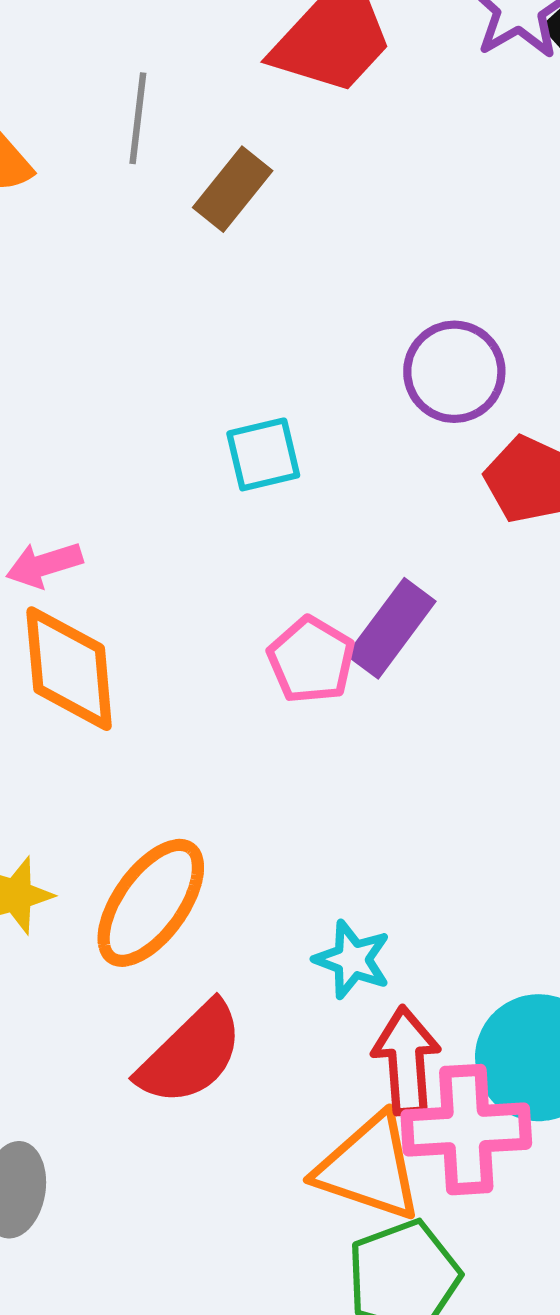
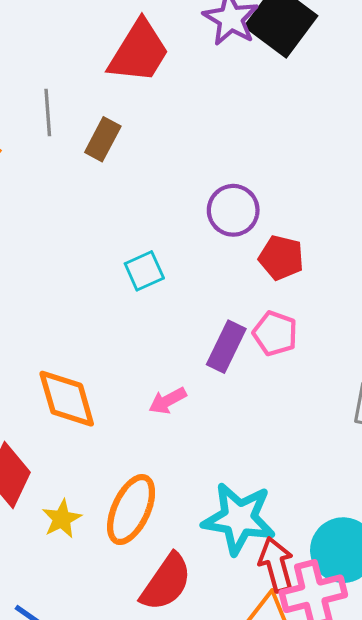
pink arrow: (44, 565) -> (168, 401), moved
pink pentagon: (311, 660) -> (275, 333), moved
cyan star: (352, 960) -> (239, 519), size x1.8

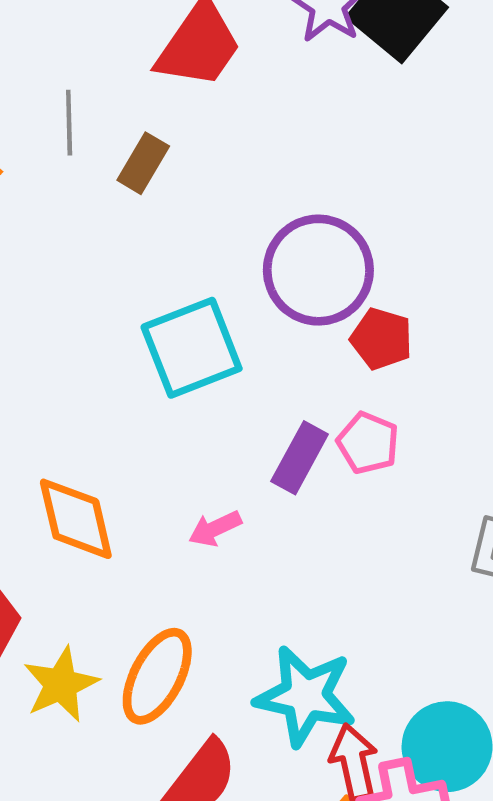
purple circle: (233, 210) -> (318, 270), size x1.5
cyan square: (144, 271) -> (192, 348), size x1.8
yellow star: (62, 519) -> (61, 684), size x1.4

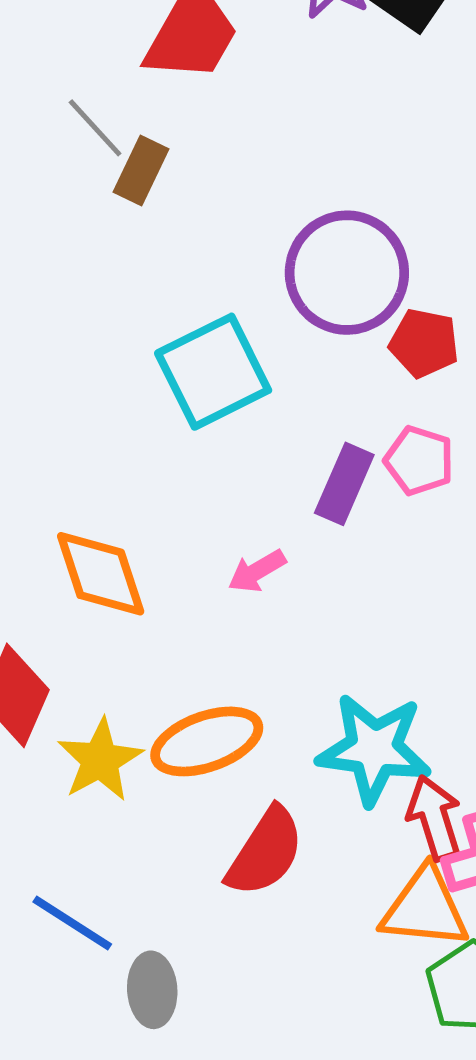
gray line: (69, 123) -> (95, 128), moved, turned -36
orange ellipse: (157, 676) -> (207, 741), turned 48

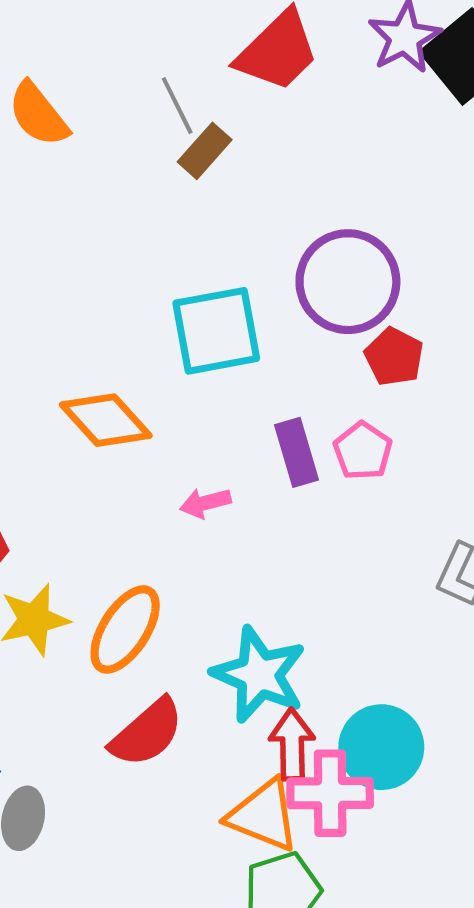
purple rectangle: (344, 484) -> (297, 452), turned -56
orange diamond: (101, 574) -> (106, 420), moved, turned -40
orange ellipse: (207, 741) -> (125, 629), turned -54

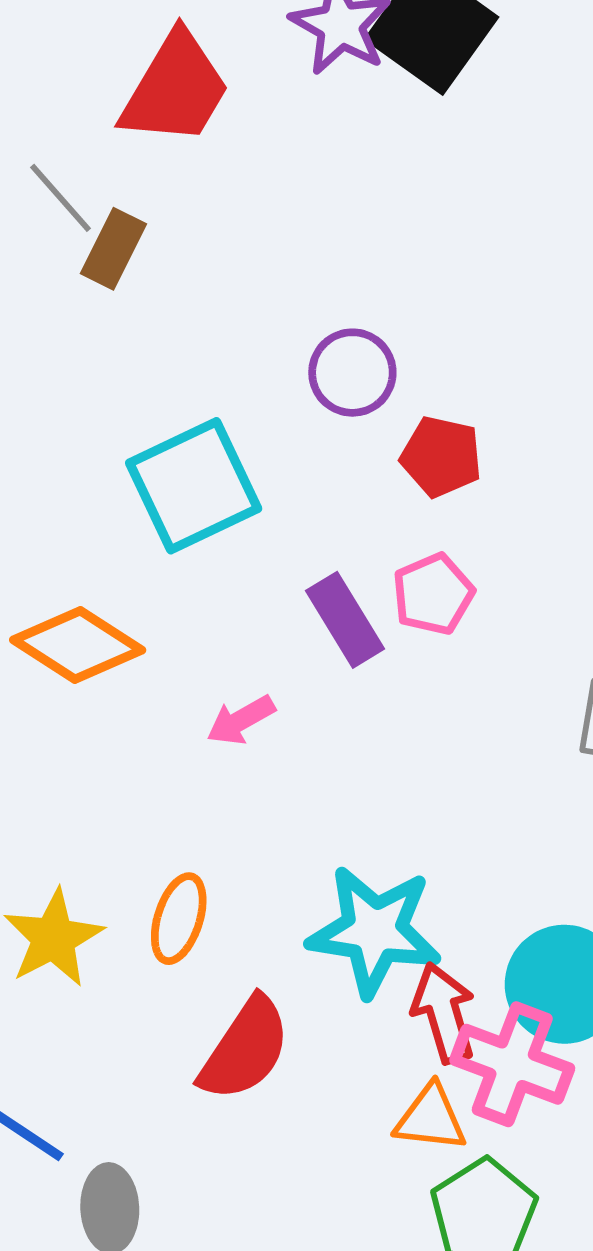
purple circle: (348, 282) -> (352, 373), size x0.6
pink pentagon: (363, 451) -> (433, 594), turned 30
orange ellipse: (125, 629) -> (179, 919), size x0.7
pink cross: (330, 793) -> (512, 1064), turned 36
orange triangle: (263, 815) -> (431, 1118), size x0.7

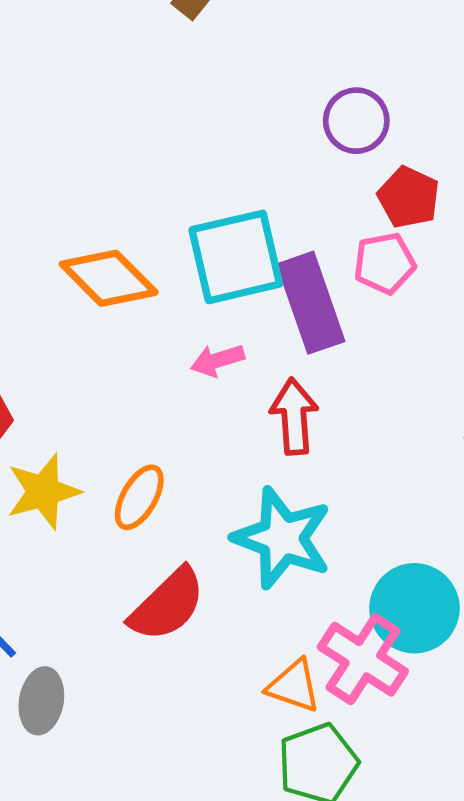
cyan square: (194, 486) -> (236, 257), moved
pink pentagon: (433, 594) -> (384, 263), moved
purple rectangle: (345, 620) -> (311, 303), size x1.4
red arrow: (444, 1013) -> (294, 416), moved

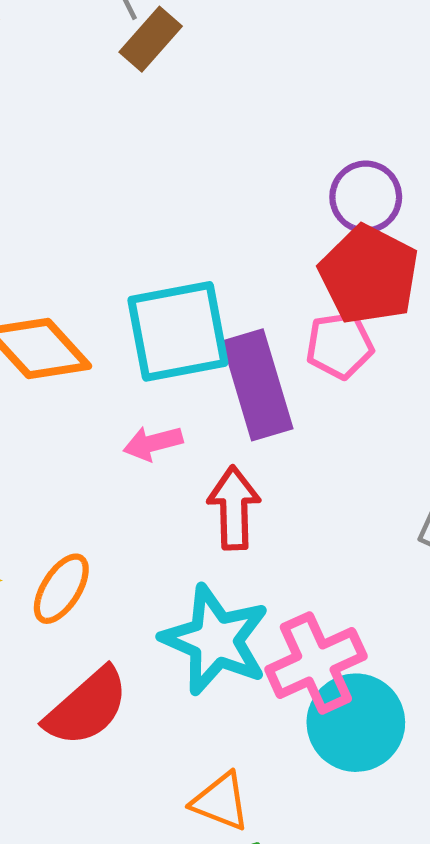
purple circle: (356, 121) -> (366, 197), moved
red pentagon: (409, 197) -> (369, 275), size x1.5
pink cross: (363, 659) -> (316, 663), moved, turned 30

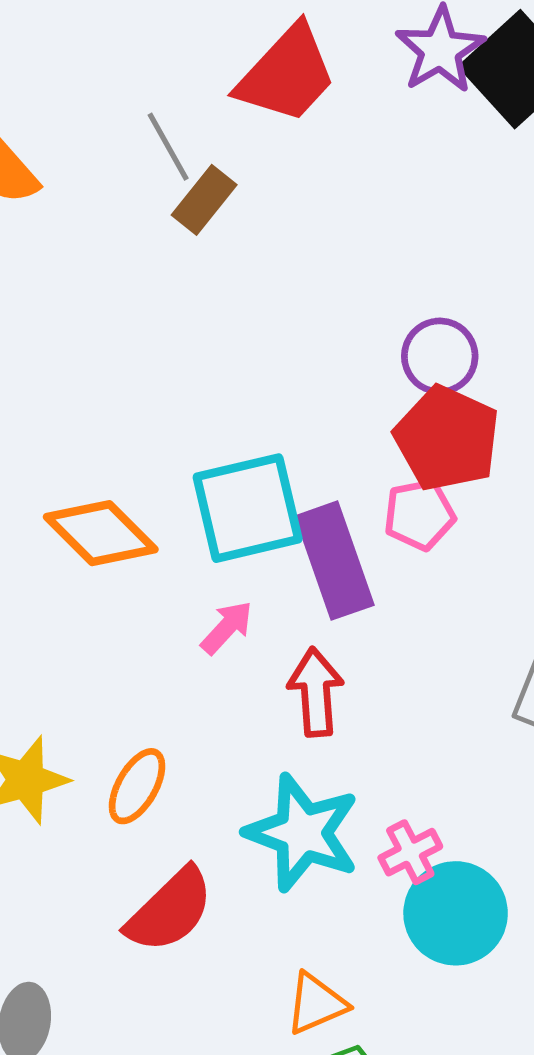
pink arrow: (153, 443) -> (227, 627), turned 150
pink cross: (316, 663) -> (410, 852), size x0.6
orange triangle: (221, 802) -> (316, 1004), turned -42

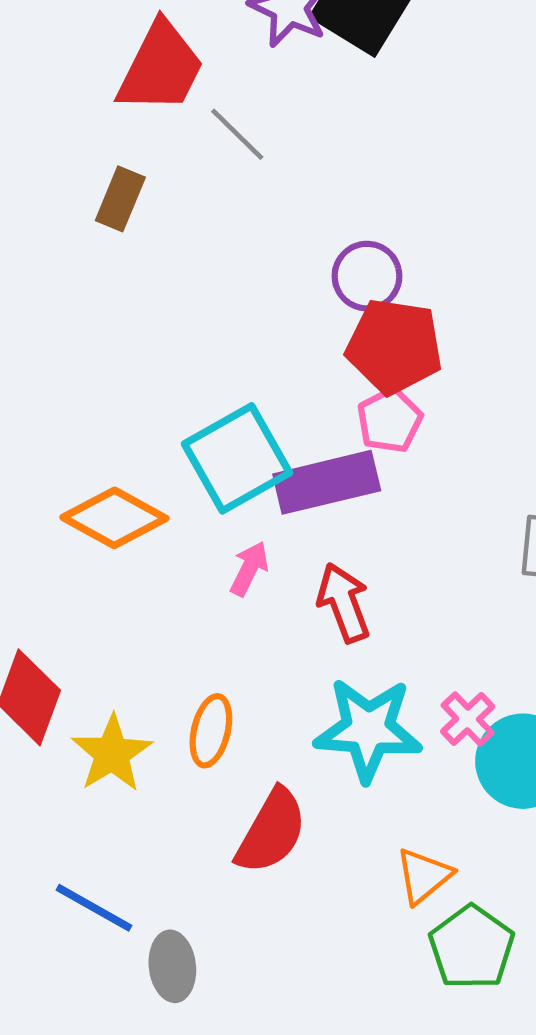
gray line: (168, 147) -> (237, 134), moved
purple rectangle: (334, 561) -> (327, 482), turned -68

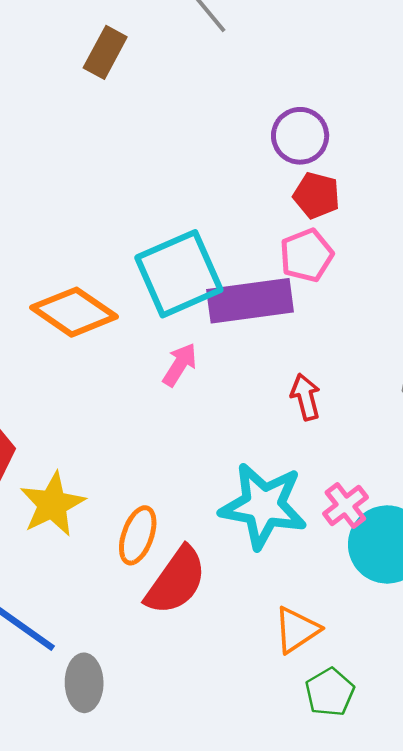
red pentagon: (394, 346) -> (317, 195), size x0.6
red arrow: (344, 603) -> (306, 397), moved, size x0.7
orange ellipse: (211, 731) -> (138, 535), moved
green pentagon: (472, 947) -> (330, 692), size x0.7

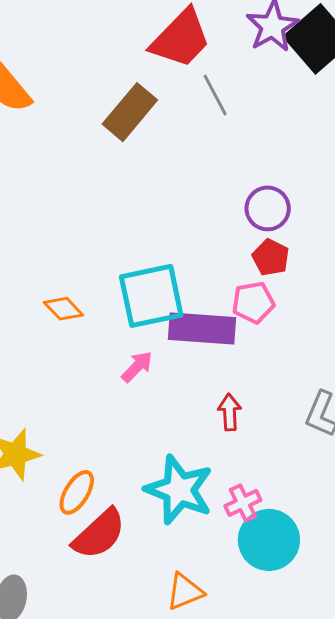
brown rectangle: (105, 52) -> (130, 112), size x1.4
orange diamond: (74, 312) -> (63, 309), size x0.6

